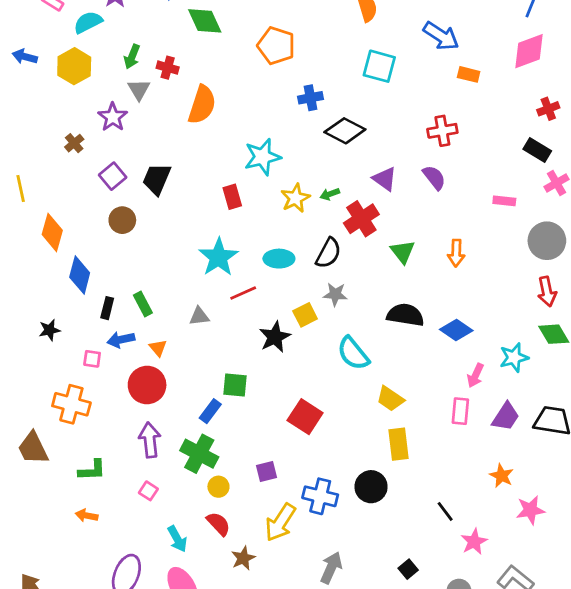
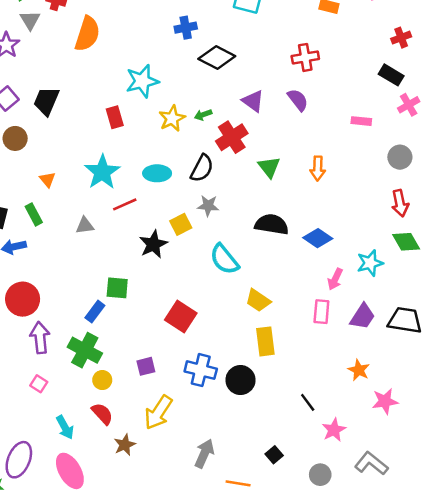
gray circle: (547, 241) -> (400, 157), size x0.7
orange triangle: (158, 348) -> (47, 180), moved
red circle: (147, 385) -> (23, 299), moved
blue cross: (320, 496) -> (201, 370), moved

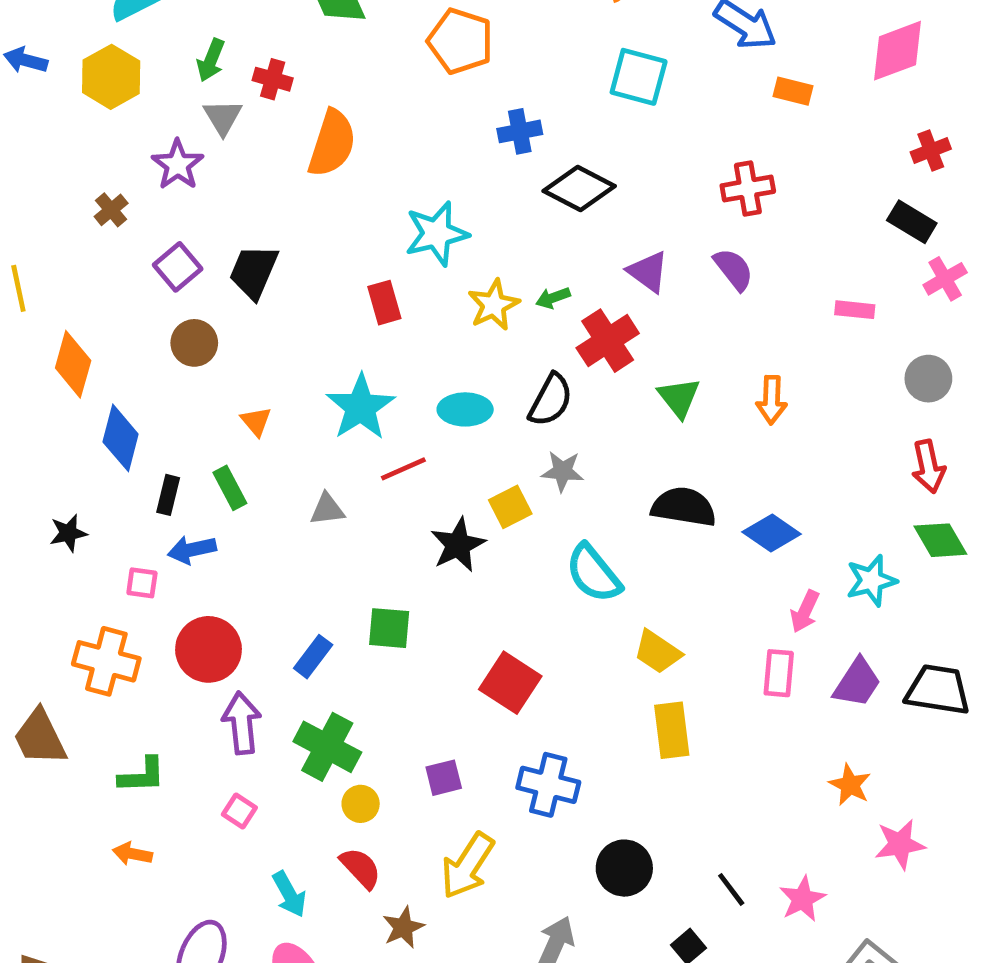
blue rectangle: (95, 312) -> (313, 657), moved
black circle: (241, 380) -> (624, 868), moved
black line: (308, 402) -> (731, 889), moved

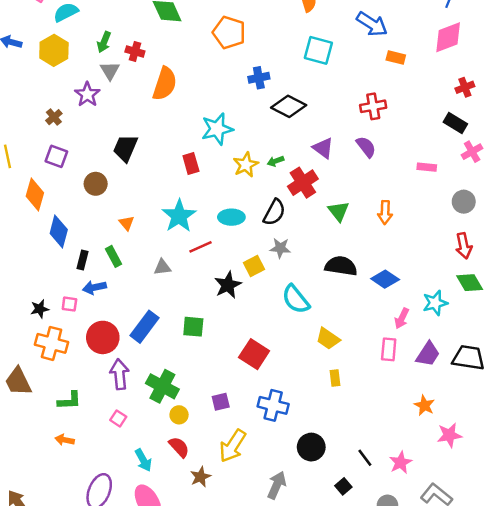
purple square: (178, 267) -> (56, 156), moved, turned -30
black star: (68, 533) -> (40, 309), moved
blue rectangle: (313, 657) -> (144, 327), moved, size x1.5
yellow rectangle: (672, 730) -> (335, 378), size x0.6

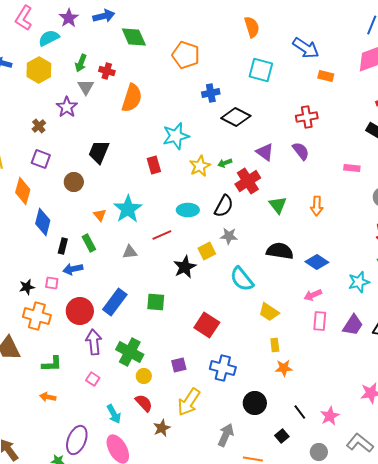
cyan star: (179, 216) -> (128, 209), moved
pink arrow: (402, 318) -> (313, 295), moved, turned 42
orange star: (424, 405) -> (284, 368), moved, turned -30

